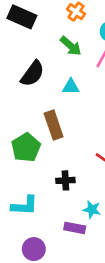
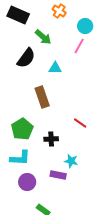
green arrow: (71, 46) -> (43, 37), moved
green pentagon: (26, 147) -> (22, 129), moved
purple circle: (34, 249) -> (27, 182), moved

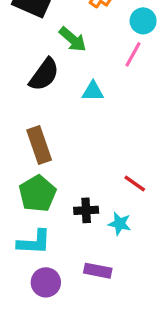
brown rectangle: (42, 97) -> (39, 145), moved
cyan star: (71, 161) -> (120, 224), moved

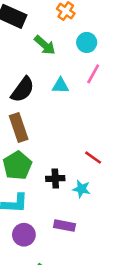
cyan circle: (143, 21) -> (87, 42), moved
pink line: (133, 54) -> (93, 74), moved
black semicircle: (44, 75) -> (23, 90), moved

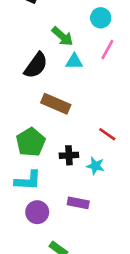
green arrow: (45, 45) -> (62, 36), moved
brown rectangle: (19, 127) -> (56, 104), moved, turned -48

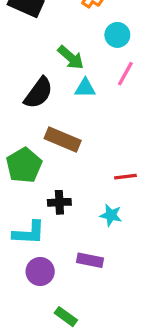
red line: (107, 134) -> (125, 177), turned -42
green pentagon: (31, 142) -> (24, 165), moved
black cross: (69, 155) -> (59, 202), moved

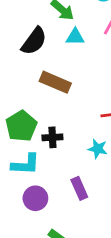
green pentagon: (24, 165) -> (21, 126), moved
purple rectangle: (90, 260) -> (79, 188), turned 55

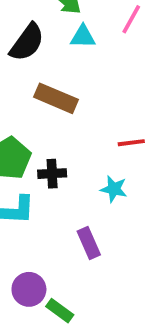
purple circle: (35, 198) -> (29, 289), moved

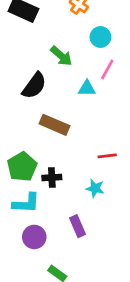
cyan triangle: (83, 37) -> (87, 88), moved
purple circle: (29, 289) -> (34, 237), moved

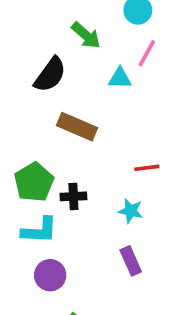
purple rectangle: (77, 226) -> (131, 261), moved

